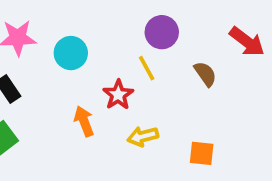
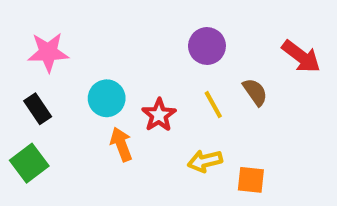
cyan circle: (71, 53) -> (107, 98), moved
yellow line: (147, 68) -> (213, 105), moved
yellow arrow: (143, 136) -> (205, 161), moved

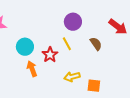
yellow line: (213, 105) -> (67, 44), moved

